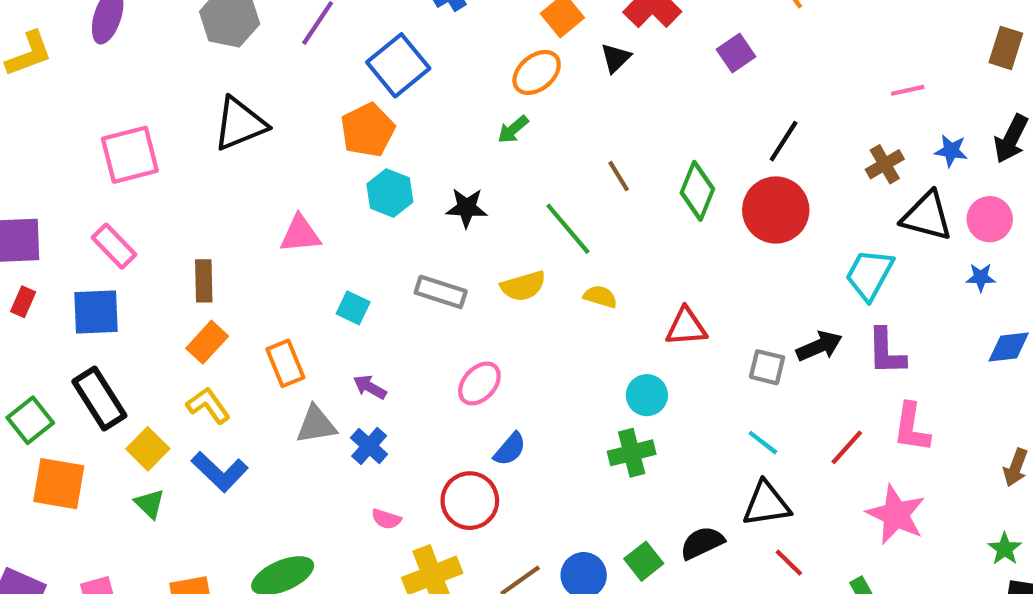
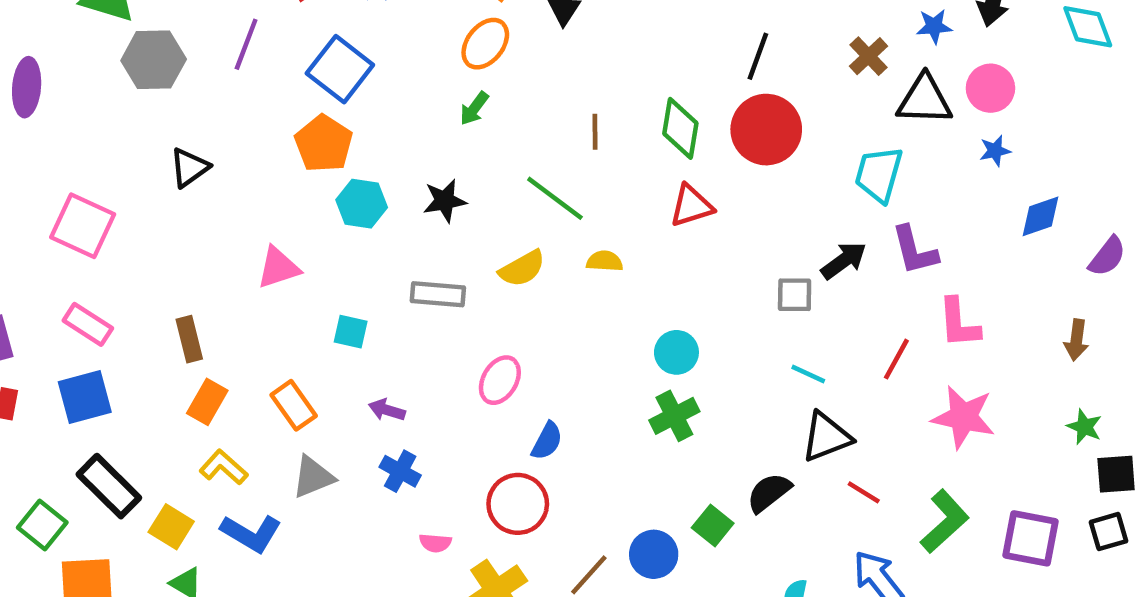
black triangle: (240, 124) -> (189, 168), size x0.7
pink square: (130, 155) -> (83, 226), turned -38
brown line: (619, 176) -> (595, 132), turned 44
red triangle: (686, 327) -> (691, 206), moved
gray triangle: (316, 425) -> (313, 477), moved

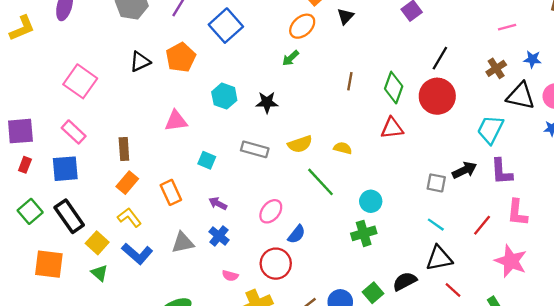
orange pentagon: (324, 144) -> (181, 57), moved
green line: (555, 198) -> (321, 182), moved
pink ellipse: (500, 380) -> (271, 211), moved
gray triangle: (313, 477) -> (183, 243), moved
green square: (42, 525) -> (30, 211), moved

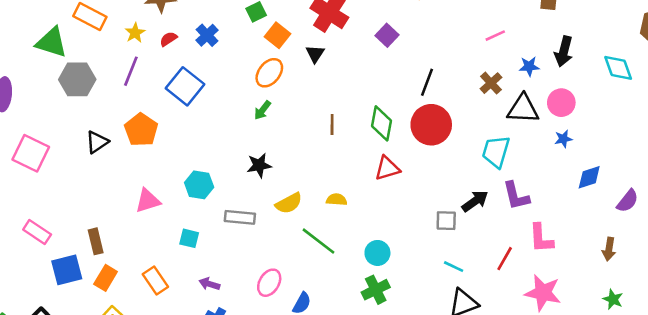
pink square: (80, 81) -> (31, 153), moved
cyan hexagon: (224, 96) -> (199, 185), moved
black star: (267, 102) -> (259, 165), moved
blue square: (65, 169) -> (67, 270), moved

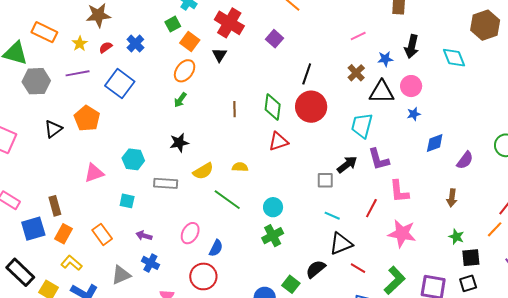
purple line: (131, 71) -> (78, 73), turned 60

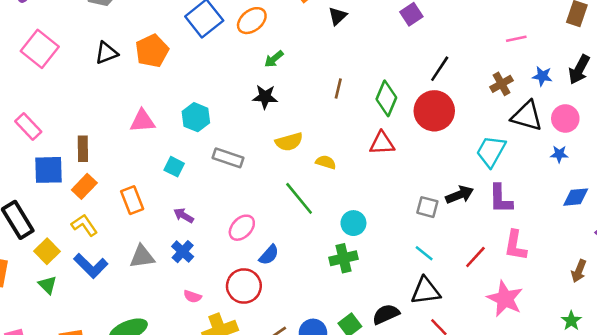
orange ellipse: (185, 71) -> (252, 21), moved
black star: (179, 143) -> (265, 97), moved
yellow semicircle: (203, 171) -> (289, 142), moved

